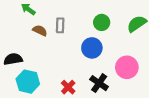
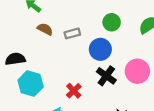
gray rectangle: (60, 25) -> (72, 33), moved, turned 72
black cross: (99, 83) -> (106, 76), moved

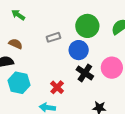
green circle: (112, 22) -> (87, 26), size x1.5
brown semicircle: (45, 29) -> (16, 44), moved

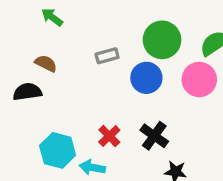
pink circle: (112, 68) -> (199, 80), moved
black cross: (85, 73) -> (154, 136), moved
cyan hexagon: (19, 83) -> (58, 150), moved

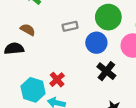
red cross: (109, 136) -> (57, 80), moved
black cross: (154, 136) -> (106, 71), moved

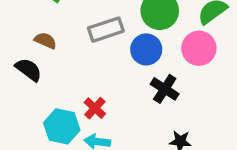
gray rectangle: (70, 26) -> (106, 30), size x1.5
black semicircle: (14, 49) -> (29, 70), turned 48

